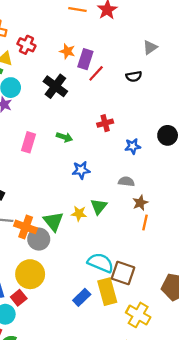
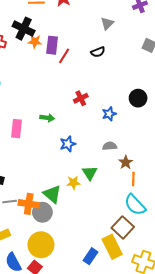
black cross: (55, 86) -> (24, 29), moved
cyan semicircle: (101, 263) -> (135, 205), moved, turned -145
brown square: (123, 273) -> (123, 227), turned 35

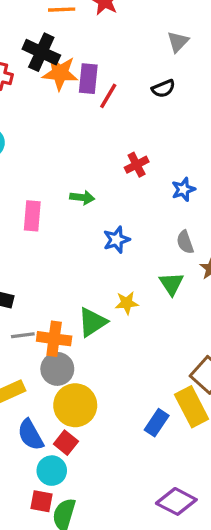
orange star: (35, 41) -> (60, 73), size x1.5
gray semicircle: (110, 146) -> (185, 242), turned -104
green triangle: (90, 173) -> (171, 284), moved
green triangle: (52, 194) -> (92, 322), turned 48
gray circle: (42, 212) -> (57, 369), moved

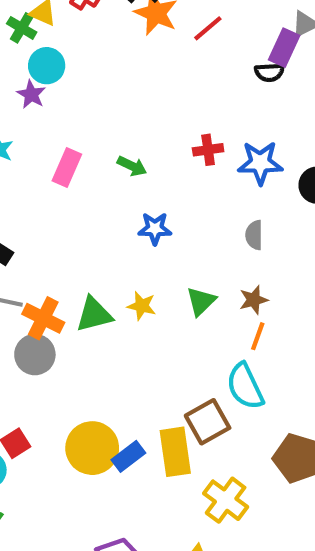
purple rectangle: (88, 79) -> (284, 48), moved
red line: (108, 96) -> (208, 28), moved
blue star: (183, 189) -> (260, 163), moved, size x1.5
gray semicircle: (185, 242) -> (254, 235), moved
yellow circle: (75, 405) -> (92, 448), moved

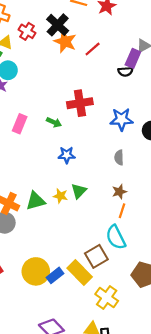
red cross: (208, 150) -> (80, 103), moved, size x1.6
green triangle: (201, 301) -> (79, 191), moved
yellow rectangle: (175, 452) -> (80, 273), turned -35

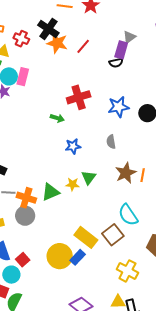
pink rectangle: (20, 124) -> (23, 77), moved
gray semicircle: (119, 157) -> (111, 142), moved
brown star: (119, 192) -> (126, 173), size x1.5
orange line: (122, 211) -> (143, 175), moved
yellow rectangle: (80, 273) -> (86, 237), moved

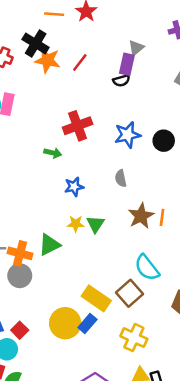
yellow star: (72, 184) -> (76, 224), moved
yellow cross: (127, 271) -> (134, 338), moved

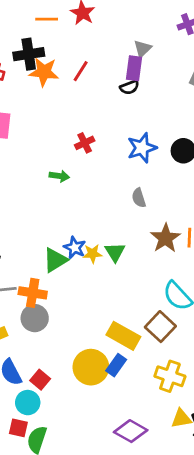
black cross: (36, 43) -> (29, 54), turned -35
red cross: (78, 126) -> (85, 143), size x0.6
blue star: (74, 187) -> (75, 248), moved, turned -30
green triangle: (49, 245) -> (55, 260), moved

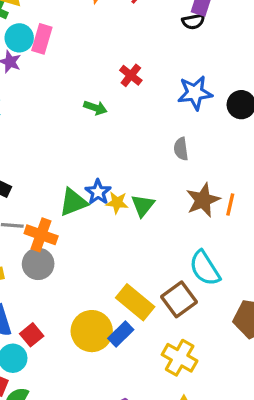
red cross: (85, 143) -> (131, 75), turned -36

